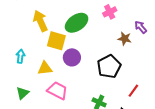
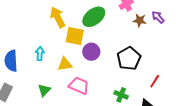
brown star: (125, 39) -> (140, 20), moved

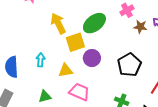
yellow square: (75, 36) -> (75, 42), turned -30
green triangle: (44, 90) -> (45, 96), turned 32

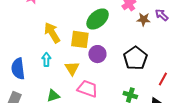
yellow arrow: (58, 23) -> (52, 33), moved
yellow square: (75, 42) -> (80, 39), turned 30
yellow triangle: (66, 70) -> (72, 68), turned -49

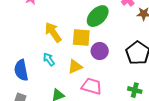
cyan arrow: (46, 60) -> (49, 59), turned -32
yellow triangle: (72, 68) -> (75, 67), turned 42

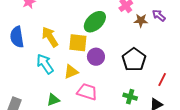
cyan arrow: (49, 59) -> (45, 64), size x1.5
blue semicircle: (21, 70) -> (17, 37), moved

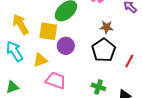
brown star: (141, 21) -> (106, 27), moved
red line: (162, 79) -> (129, 61), moved
green triangle: (53, 100) -> (12, 87), moved

